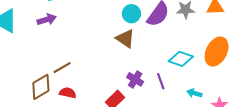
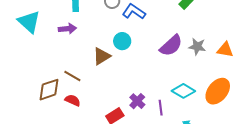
cyan circle: (131, 14) -> (122, 41), moved
brown triangle: (125, 39) -> (102, 56), moved, turned 42
brown line: (62, 68) -> (72, 76), turned 48

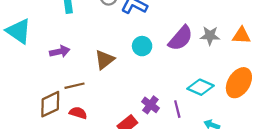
purple arrow: (67, 29) -> (60, 52), moved
cyan circle: (122, 41) -> (142, 46), moved
brown line: (72, 76) -> (74, 86), turned -36

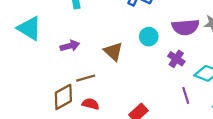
purple semicircle: (181, 38) -> (185, 27), turned 48
brown triangle: (105, 60) -> (113, 51), turned -36
purple cross: (150, 105) -> (176, 59), moved

